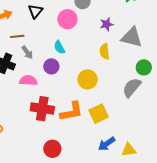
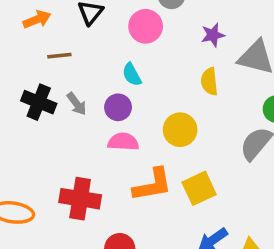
gray arrow: (27, 52) -> (77, 104), moved
pink semicircle: (28, 80) -> (123, 142), moved
red cross: (42, 109) -> (80, 199), moved

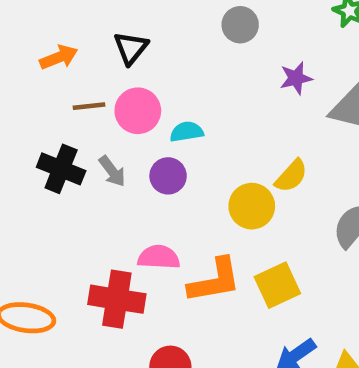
pink circle: (146, 26) -> (138, 111), moved
cyan semicircle: (132, 75) -> (187, 132), turned 110
yellow semicircle: (209, 81) -> (291, 176), moved, turned -132
pink semicircle: (123, 142) -> (159, 257), moved

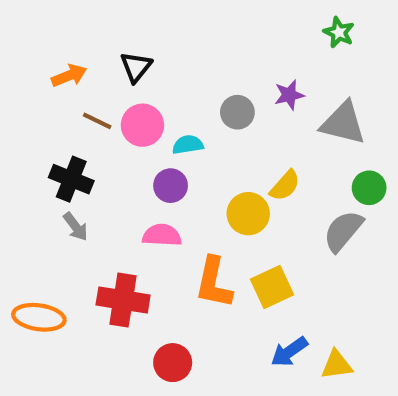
gray circle: (240, 25) -> (237, 112), moved
brown line: (89, 106) -> (97, 121), turned 32
gray arrow: (112, 171) -> (76, 227), moved
pink semicircle: (159, 257) -> (162, 235), moved
orange L-shape: (215, 281) -> (214, 283), turned 112

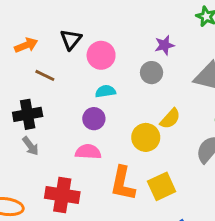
purple star: (289, 95) -> (164, 45), moved
gray circle: (237, 112) -> (152, 73), moved
pink circle: (142, 125) -> (101, 55), moved
black cross: (71, 179) -> (28, 114), turned -32

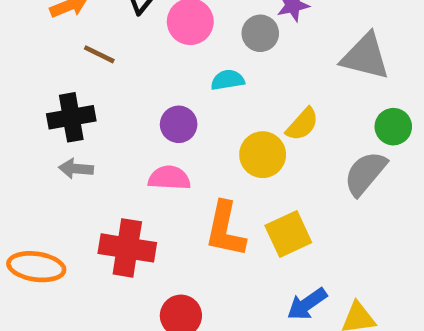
gray circle: (152, 73) -> (260, 33), moved
cyan semicircle: (105, 91) -> (228, 80), moved
gray arrow: (30, 146) -> (76, 169), turned 132

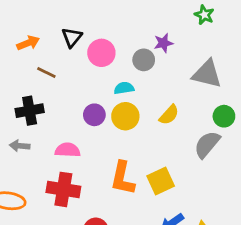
yellow circle: (263, 155) -> (125, 116), moved
gray arrow: (76, 169) -> (20, 146), moved
pink semicircle: (169, 178) -> (68, 150), moved

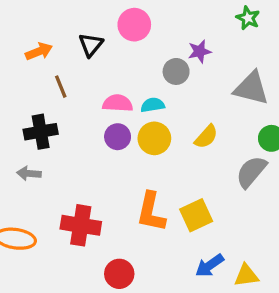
pink circle: (101, 53) -> (134, 25), moved
brown line: (46, 73) -> (61, 87), turned 42
pink semicircle: (68, 150) -> (118, 103), moved

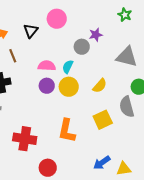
cyan semicircle: (153, 105) -> (68, 67), turned -56
gray semicircle: (251, 172) -> (127, 107), turned -55
yellow square: (196, 215) -> (103, 120), moved

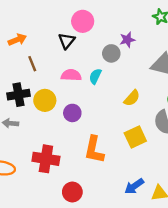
black triangle: (31, 31) -> (67, 41), moved
purple circle: (47, 86) -> (72, 113), moved
yellow circle: (69, 87) -> (45, 100), moved

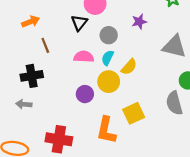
gray circle: (111, 53) -> (109, 35), moved
yellow semicircle: (132, 98) -> (129, 67), moved
yellow circle: (45, 100) -> (109, 82), moved
yellow square: (135, 137) -> (134, 113), moved

